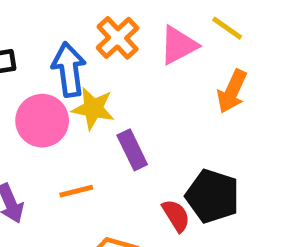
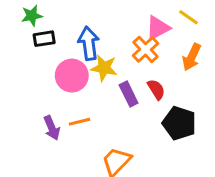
orange cross: (118, 38) -> (146, 49), moved
orange line: (76, 191) -> (79, 122), moved
red semicircle: (176, 216) -> (156, 89), moved

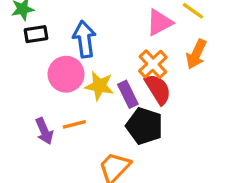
orange cross: (146, 49) -> (153, 64), moved
yellow star: (104, 68) -> (99, 86), moved
red semicircle: (156, 89) -> (158, 89), size x1.4
black pentagon: (179, 123) -> (145, 126), moved

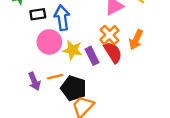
black rectangle: (36, 34) -> (38, 14), moved
orange arrow: (196, 54) -> (136, 40), moved
black pentagon: (145, 126) -> (74, 88), moved

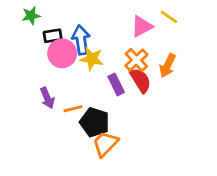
pink circle: (49, 42) -> (62, 53), moved
yellow star: (72, 50) -> (92, 59), moved
purple arrow: (34, 81) -> (47, 98), moved

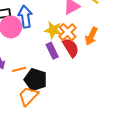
yellow star: (92, 59) -> (53, 30), moved
orange trapezoid: (105, 144) -> (28, 96), moved

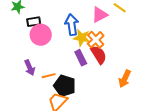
blue arrow: (25, 17) -> (72, 25), moved
orange arrow: (91, 36) -> (125, 79), moved

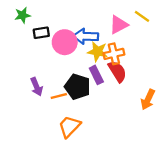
blue arrow: (72, 25) -> (86, 36), turned -80
pink circle: (41, 35) -> (65, 42), moved
orange cross: (96, 40) -> (114, 54), turned 30
black pentagon: (65, 86) -> (78, 87), moved

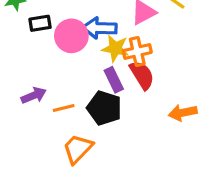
purple arrow: (37, 87) -> (34, 95), turned -90
black pentagon: (78, 87) -> (104, 108), moved
orange arrow: (148, 100) -> (183, 113), turned 54

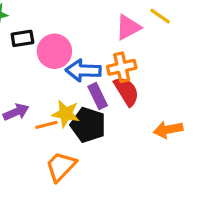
blue arrow: (100, 28) -> (83, 70), moved
yellow star: (115, 48) -> (66, 114), moved

